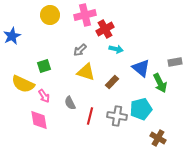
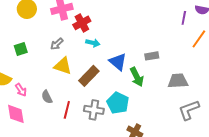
green square: (44, 66) -> (21, 49), moved
brown rectangle: (112, 82) -> (89, 76), size x1.5
cyan pentagon: (141, 109) -> (118, 103), turned -30

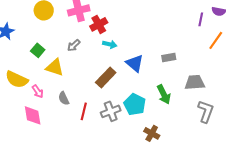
green square: (21, 49) -> (38, 50), turned -32
yellow triangle: (63, 66) -> (55, 67), moved
green arrow: (137, 77) -> (164, 94), moved
gray cross: (94, 110) -> (111, 111), turned -30
gray L-shape: (189, 110) -> (206, 111), turned 130

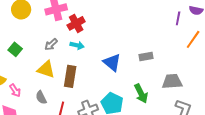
cyan arrow: (110, 44) -> (77, 45), moved
yellow triangle: (55, 67) -> (46, 69), moved
brown rectangle: (106, 77) -> (70, 76), moved, turned -35

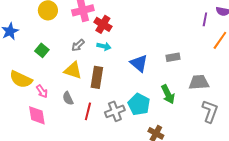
red cross: (76, 23) -> (103, 24), turned -30

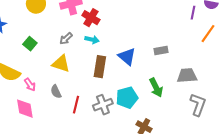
brown rectangle: (97, 77) -> (100, 67), moved
cyan pentagon: (139, 104) -> (127, 98), turned 30

